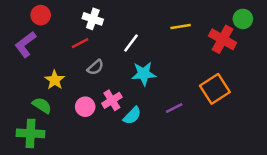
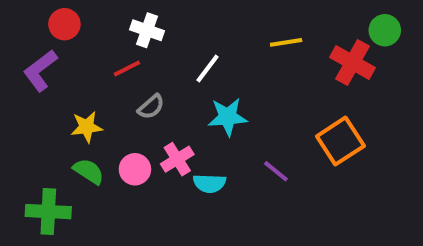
yellow star: (55, 80) -> (87, 127), turned 30
green semicircle: (42, 105) -> (89, 171), moved
purple line: (174, 108) -> (276, 171), turned 66
cyan semicircle: (132, 116) -> (209, 183), turned 48

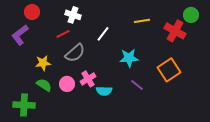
gray semicircle: (151, 107) -> (75, 53), size x1.5
cyan star: (228, 117) -> (129, 58), moved

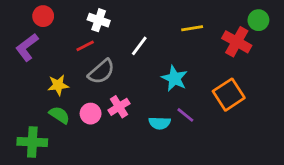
cyan star: (129, 58) -> (174, 78), turned 30
cyan semicircle: (104, 91) -> (160, 123), moved

